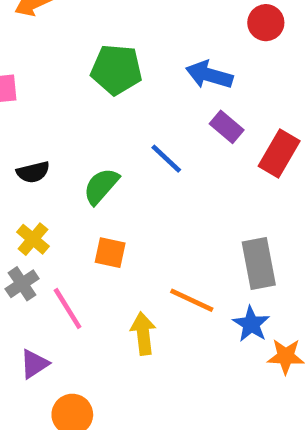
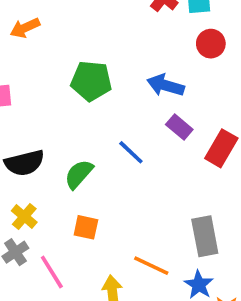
black semicircle: (33, 172) -> (24, 163), size x1.5

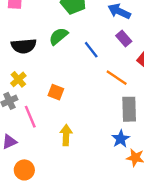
green semicircle: (79, 174) -> (58, 36), moved
orange line: (151, 266) -> (117, 78), moved

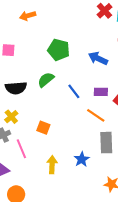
purple rectangle: (124, 39) -> (101, 92), moved, turned -48
blue star: (121, 139) -> (82, 159), moved

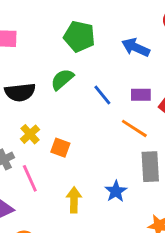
yellow cross: (11, 117) -> (30, 134), moved

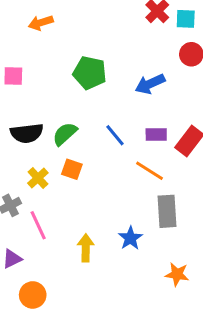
blue arrow: (136, 47) -> (150, 84), turned -48
green semicircle: (62, 79) -> (65, 134), moved
orange square: (60, 148) -> (72, 169), moved

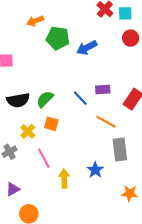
orange arrow: (41, 23) -> (35, 21), moved
green pentagon: (90, 73) -> (58, 38), moved
blue arrow: (150, 84) -> (87, 48), moved
purple rectangle: (156, 135) -> (103, 90), moved
pink line: (38, 225) -> (44, 158), moved

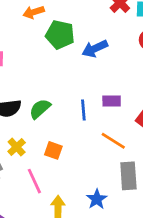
blue line: (80, 98) -> (83, 110), turned 35
orange square: (51, 124) -> (53, 150), moved

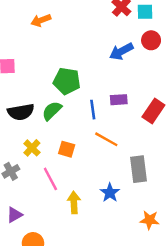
green pentagon: (60, 35) -> (67, 81), moved
blue arrow: (95, 49) -> (121, 51), moved
orange line: (113, 141) -> (106, 139), moved

